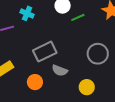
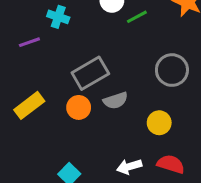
gray semicircle: (60, 70) -> (116, 101), turned -35
orange circle: (35, 82) -> (79, 107), moved

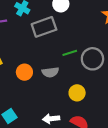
green line: (137, 17) -> (70, 53), moved
gray rectangle: (90, 73) -> (44, 27), moved

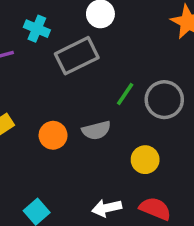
green line: (70, 53) -> (125, 94), turned -32

